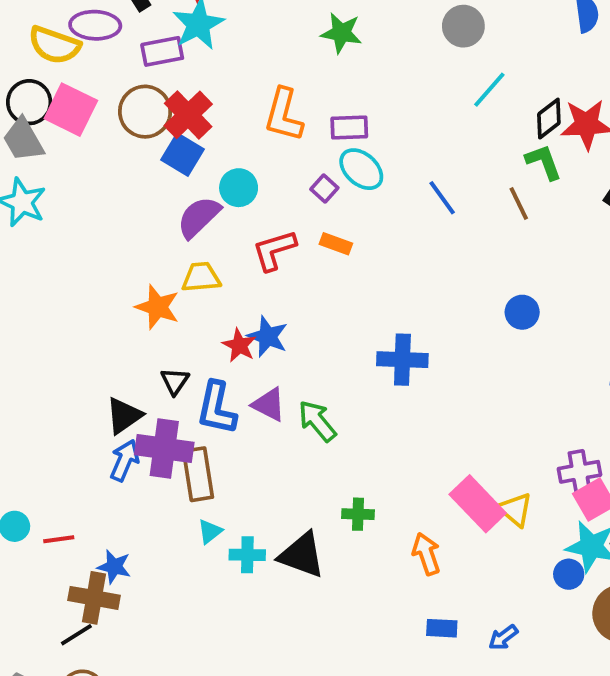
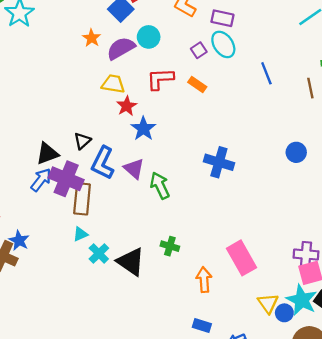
orange star: (157, 307) -> (92, 38), moved, size x0.7
red star: (239, 345) -> (127, 106), moved
yellow triangle: (515, 510) -> (268, 303), moved
cyan cross: (247, 555) -> (99, 253), turned 30

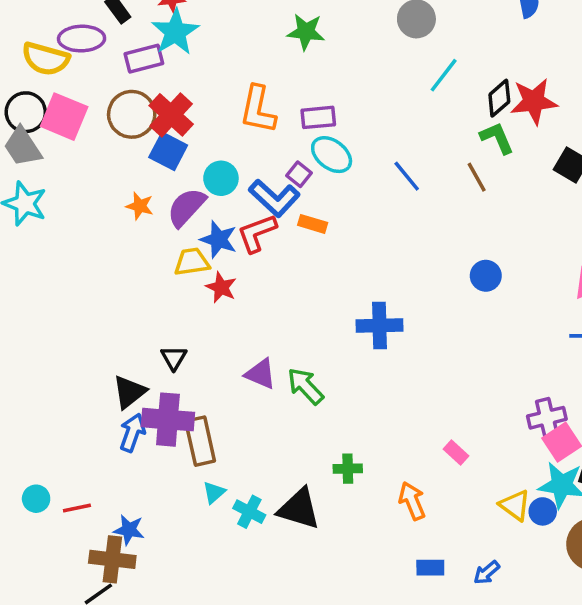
blue star: (143, 129) -> (219, 239), moved
blue L-shape: (103, 163) -> (274, 198), moved, turned -56
pink rectangle: (242, 258) -> (456, 452), size x0.5

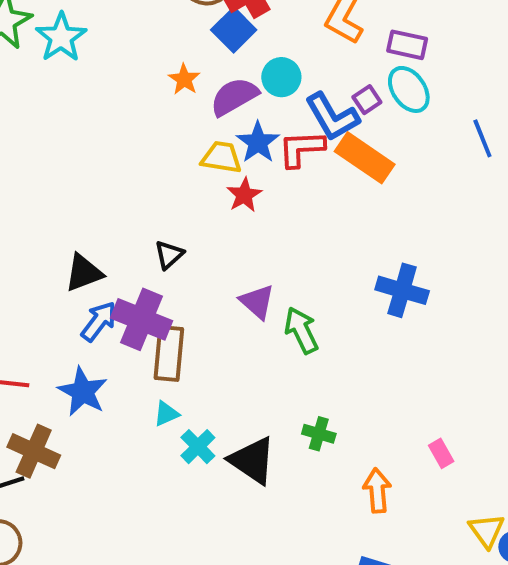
orange rectangle: (313, 224) -> (365, 158), size x1.8
black triangle: (129, 392) -> (84, 273), moved
blue star: (129, 530) -> (83, 392), moved, size x1.4

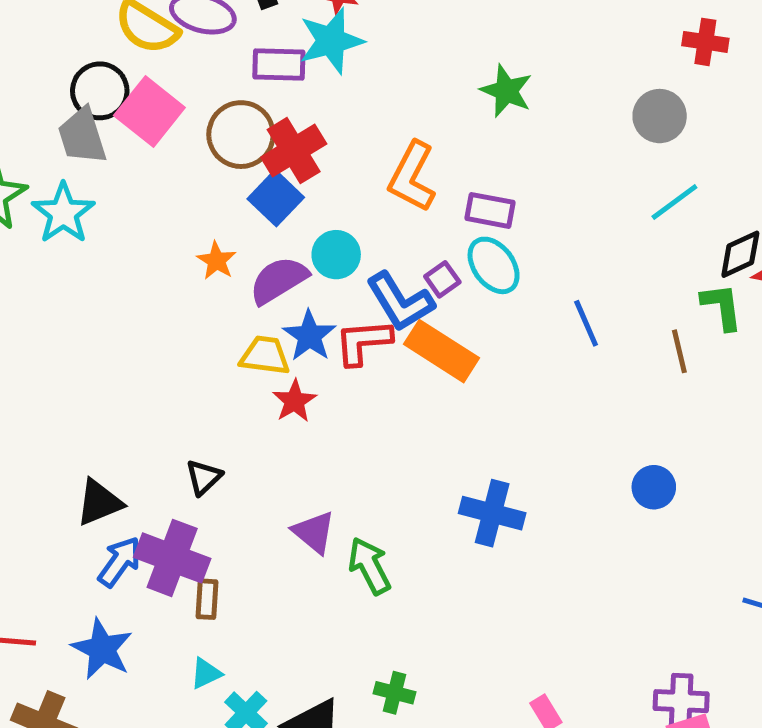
brown rectangle: (169, 354) -> (207, 599), size x0.6

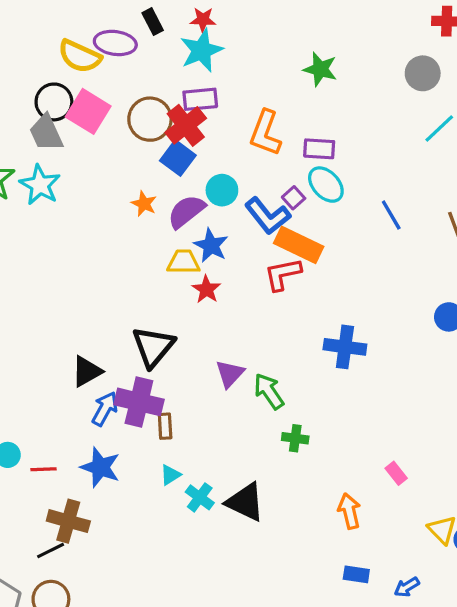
purple rectangle: (279, 65) -> (200, 99), moved
red L-shape: (363, 342) -> (283, 274), moved
black triangle: (204, 477) -> (153, 347), size x1.8
purple triangle: (314, 532) -> (230, 374), turned 40
green cross: (395, 693) -> (295, 438), moved

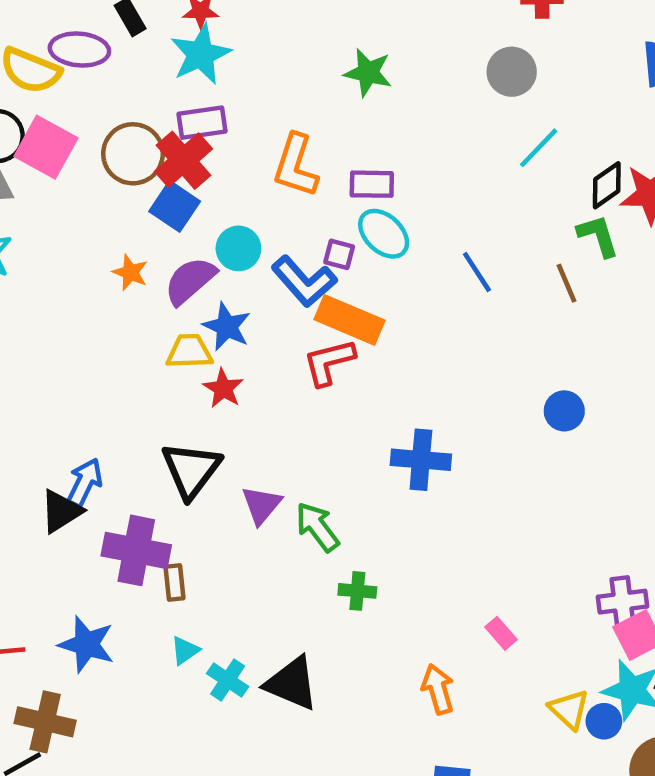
purple square: (294, 198) -> (339, 254), turned -30
black triangle: (153, 347) -> (191, 470), moved
blue arrow: (105, 409) -> (85, 483), moved

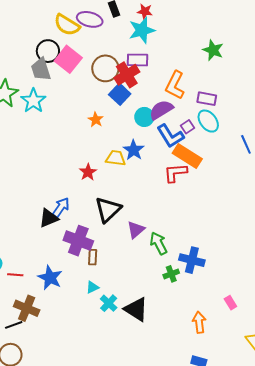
purple square: (339, 254) -> (187, 127), turned 32
purple semicircle: (190, 281) -> (161, 110), moved
red star: (223, 388) -> (88, 172), moved
blue cross: (421, 460) -> (192, 260), moved
green cross: (357, 591) -> (171, 274), turned -35

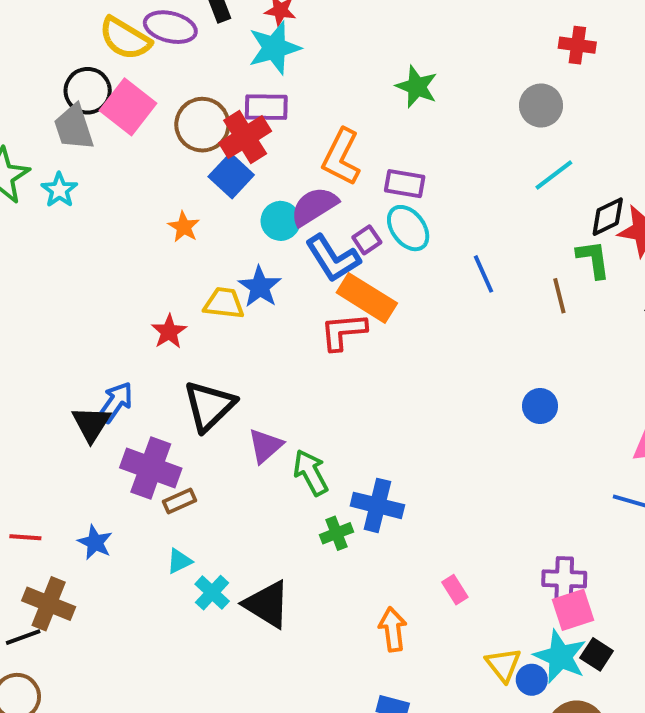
cyan star: (33, 101) -> (59, 190), size x0.7
black triangle: (49, 218) -> (91, 424), turned -35
brown rectangle: (93, 257) -> (179, 501), turned 63
blue star: (50, 278) -> (95, 542), size x0.7

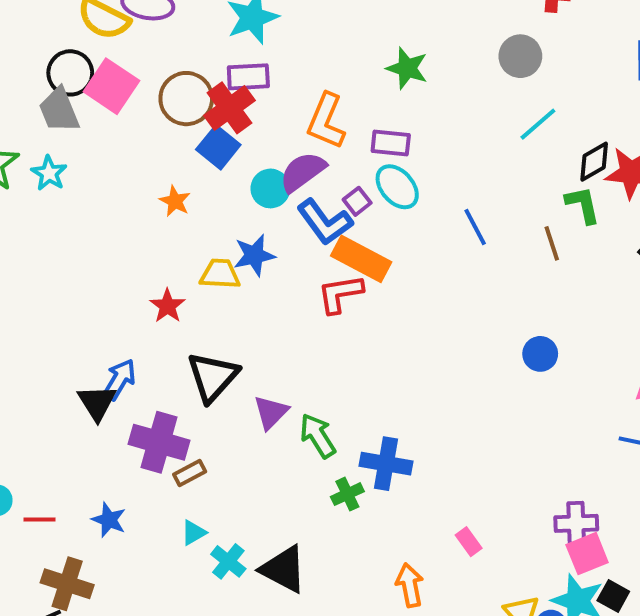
green star: (417, 87) -> (407, 68), moved
blue star: (260, 287) -> (254, 255), turned 30

